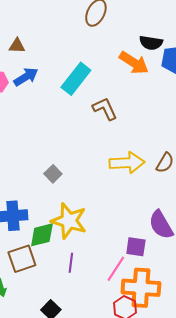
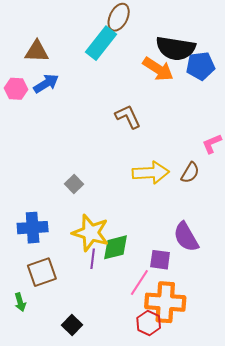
black semicircle: (151, 43) -> (176, 48), size x1.6
brown triangle: (17, 46) -> (37, 51), size x1.4
cyan rectangle: (76, 79) -> (101, 43), moved
green diamond: (42, 235) -> (115, 247), moved
purple line: (71, 263) -> (93, 259), moved

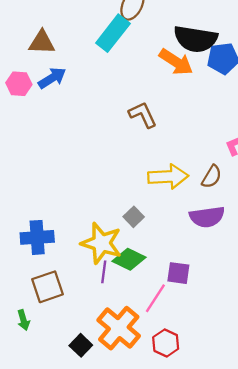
gray square: (74, 184) -> (134, 217), moved
purple semicircle: (186, 237) -> (207, 217), moved, turned -68
green diamond: (115, 247) -> (129, 259), turned 40
orange cross: (165, 302) -> (119, 328), moved, turned 36

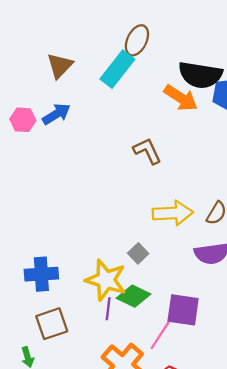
brown triangle: (42, 42) -> (60, 66), moved, turned -48
purple square: (178, 273) -> (183, 310), size x1.4

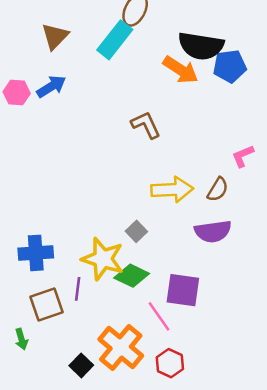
purple line: (108, 309) -> (78, 289), moved
pink line: (160, 335) -> (159, 316), turned -68

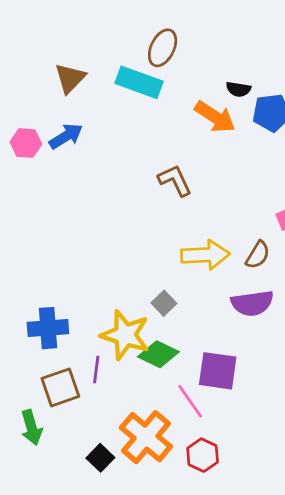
cyan rectangle: (115, 40) -> (139, 82), turned 72
black semicircle: (201, 46) -> (238, 89), size x0.5
green arrow: (21, 339) -> (31, 427), size x1.4

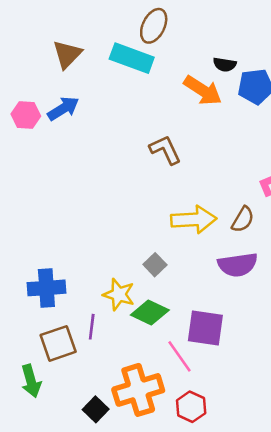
yellow star: (125, 335) -> (119, 294), size x0.7
orange cross: (146, 437) -> (138, 390), turned 33

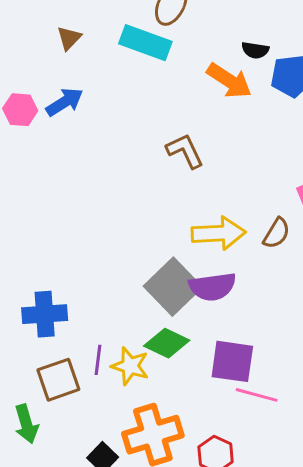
brown triangle: (67, 54) -> (69, 38), size x0.7
gray square: (155, 265) -> (173, 287), size x2.0
purple semicircle: (238, 265) -> (212, 287), moved
yellow star: (119, 294) -> (130, 366), moved
pink line: (179, 356) -> (257, 395), moved, turned -40

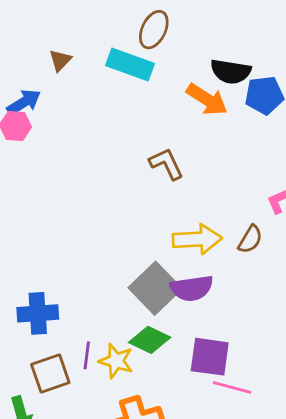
black semicircle: (255, 50) -> (231, 72), size x1.6
blue arrow: (64, 102) -> (24, 102), moved

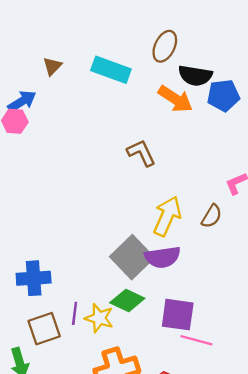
brown ellipse: (154, 30) -> (165, 46), moved
yellow arrow: (197, 239) -> (167, 216), turned -63

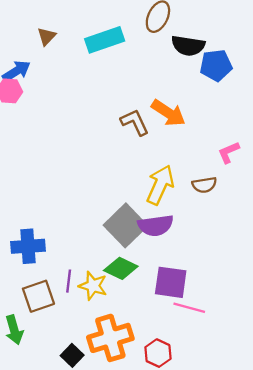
cyan rectangle: (111, 70) -> (105, 40), turned -39
orange arrow: (175, 99) -> (168, 113), moved
brown semicircle: (212, 216) -> (204, 185), turned 50

